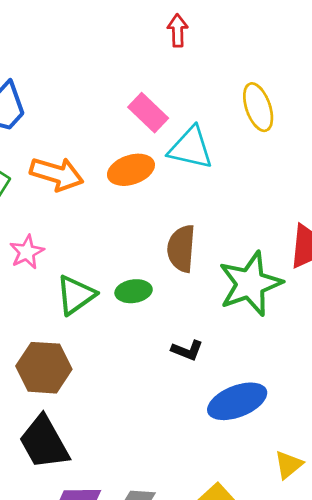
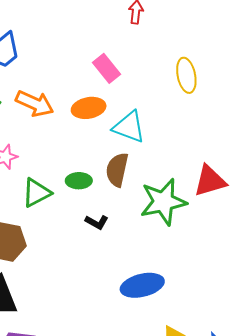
cyan triangle: (191, 148) -> (129, 127), moved
green ellipse: (134, 291) -> (79, 181), moved
black L-shape: (187, 350) -> (97, 222), moved

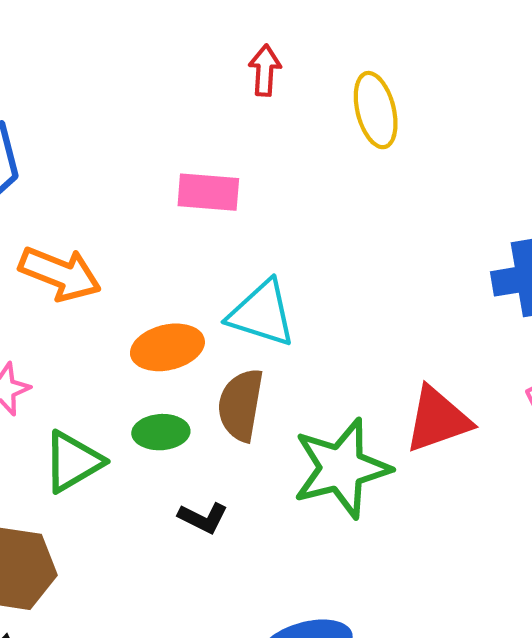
pink rectangle: (107, 68) -> (208, 192), turned -44
yellow ellipse: (186, 75) -> (376, 110), moved
orange ellipse: (89, 108) -> (167, 347), moved

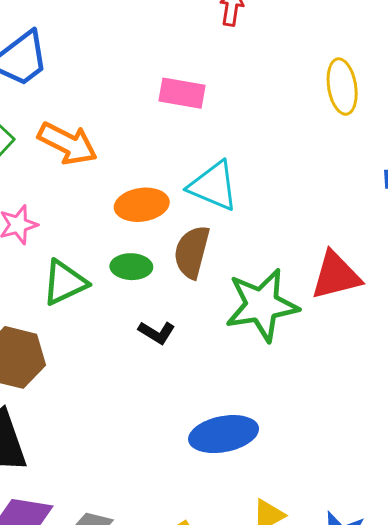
yellow ellipse: (376, 110) -> (342, 87), moved

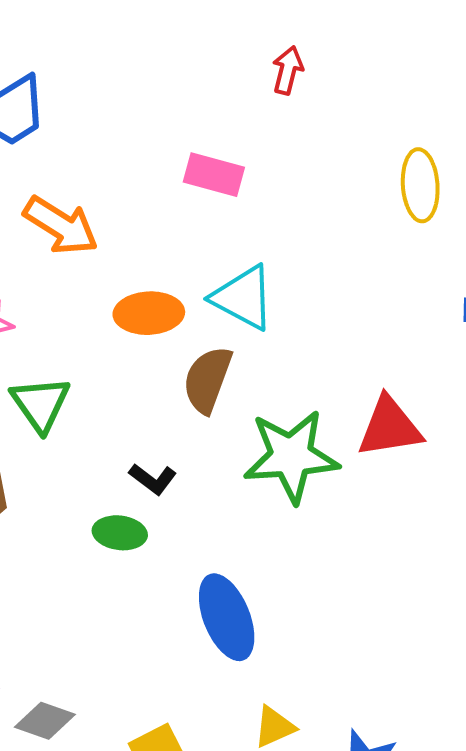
green ellipse: (131, 267) -> (120, 533), moved
green triangle: (65, 283) -> (40, 404), turned -45
blue ellipse: (224, 434) -> (227, 617), turned 74

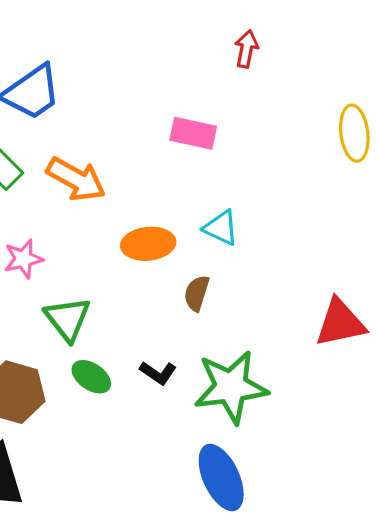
cyan triangle: (243, 298) -> (221, 228), size x0.7
brown semicircle: (208, 380) -> (197, 293), size x0.7
green star: (291, 456) -> (231, 387), moved
green ellipse: (120, 533) -> (91, 377), moved, turned 30

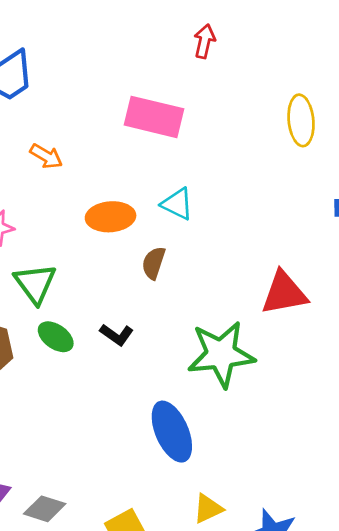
pink rectangle: (193, 133) -> (154, 117), size x1.4
orange arrow: (76, 179) -> (46, 156), size x0.6
green star: (231, 387) -> (221, 354), moved

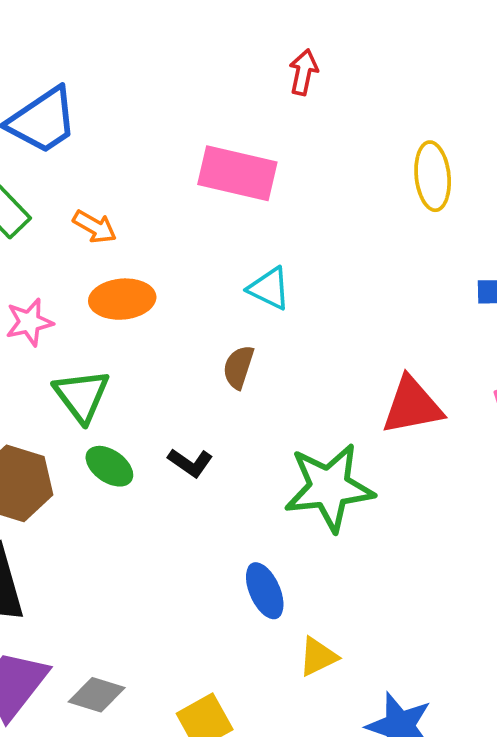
orange ellipse: (111, 217) -> (122, 299), moved
blue ellipse: (172, 432) -> (265, 591), size x0.7
yellow triangle: (208, 509) -> (318, 657), moved

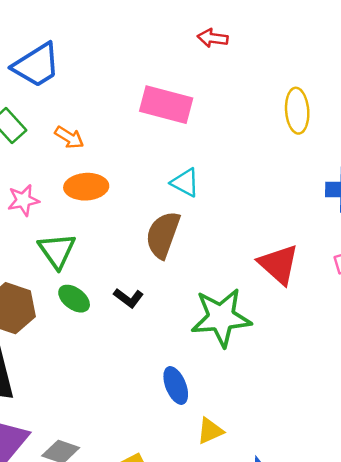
red arrow: (303, 72) -> (213, 38), turned -96
brown semicircle: (239, 367) -> (163, 235), size x1.6
red triangle: (412, 406) -> (279, 264), turned 51

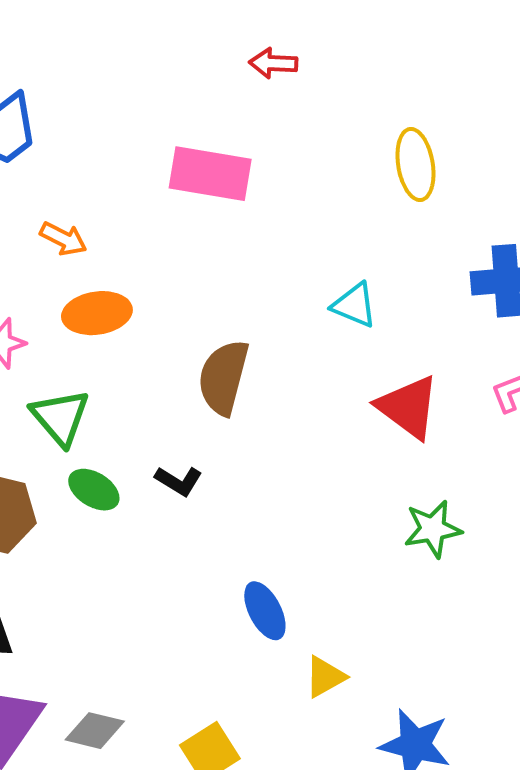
cyan triangle: (185, 183) -> (354, 305), moved
green star: (221, 317) -> (433, 529), moved, size x0.6

